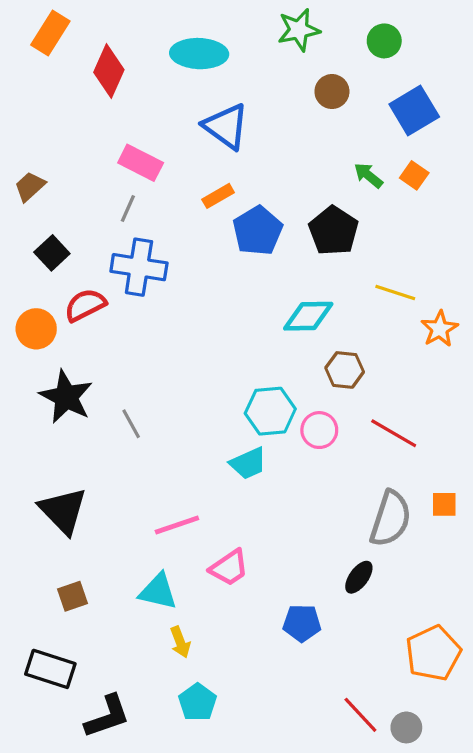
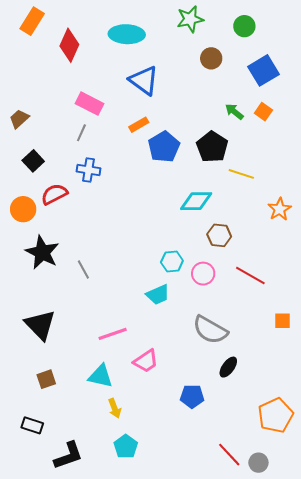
blue cross: (139, 267) -> (88, 170), size x0.7
yellow line: (395, 292) -> (241, 174), moved
cyan hexagon: (270, 411) -> (172, 261), size x0.7
gray semicircle: (391, 519) -> (210, 330), moved, turned 102
black rectangle: (50, 669) -> (32, 425), size x0.7

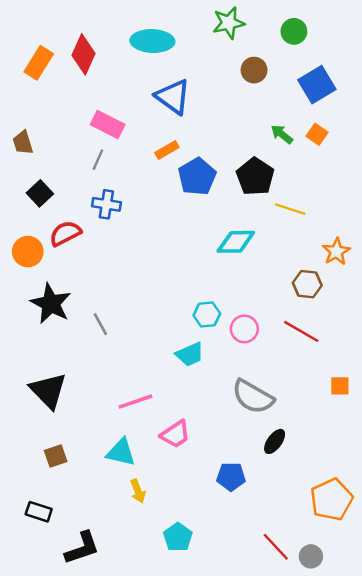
orange rectangle: (32, 21) -> (39, 63), moved
brown trapezoid: (19, 119) -> (23, 143), turned -65
brown hexagon: (219, 235) -> (307, 284), moved
cyan pentagon: (126, 447) -> (178, 537), moved

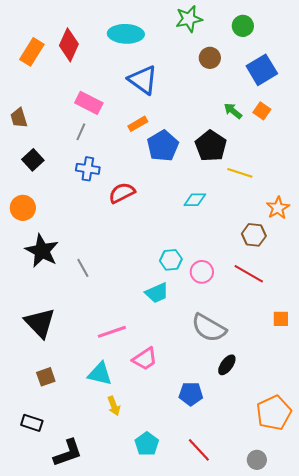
red semicircle: (65, 233) -> (122, 193), moved
cyan diamond: (236, 242) -> (195, 200), size x0.7
red line: (276, 547) -> (199, 450), moved

